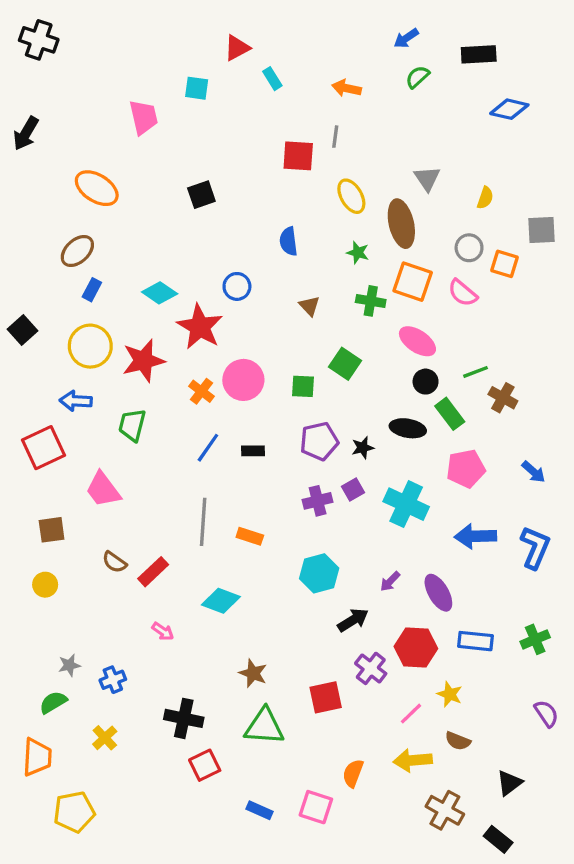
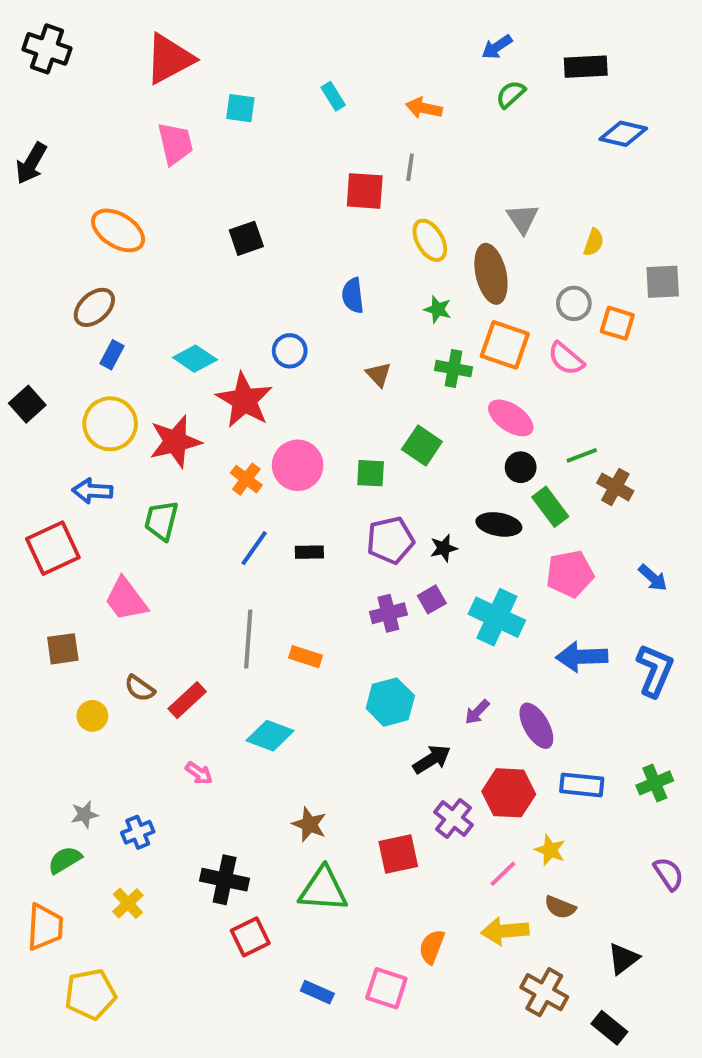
red triangle: (237, 48) -> (169, 59), moved, size x1.6
yellow circle: (45, 585) -> (92, 716), moved

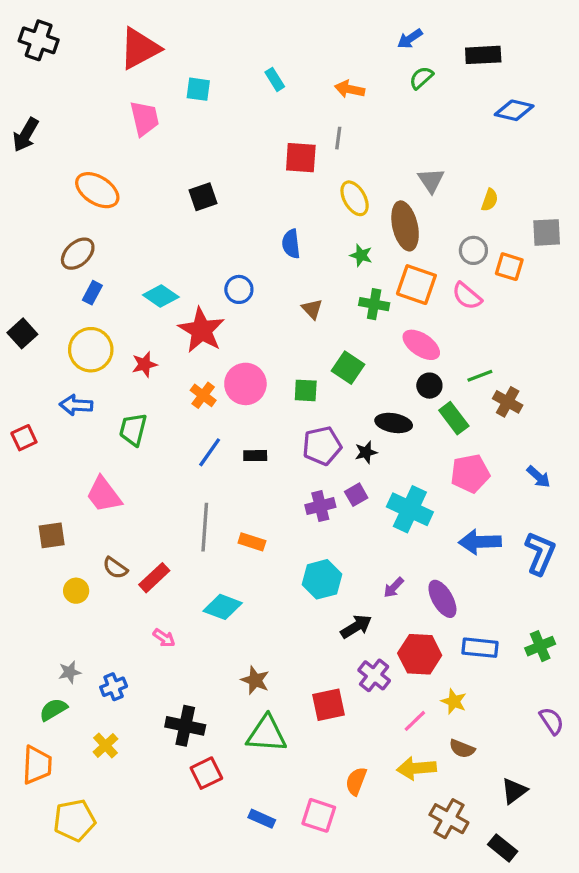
red star: (175, 442) -> (144, 364), size x0.6
black ellipse: (499, 524) -> (394, 423), moved
red square: (53, 548) -> (24, 438), moved, size x0.6

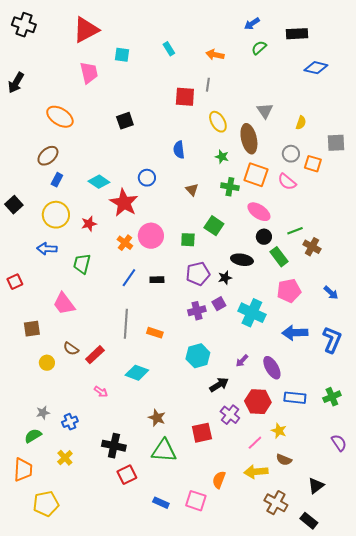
red square: (24, 438) -> (15, 282), moved

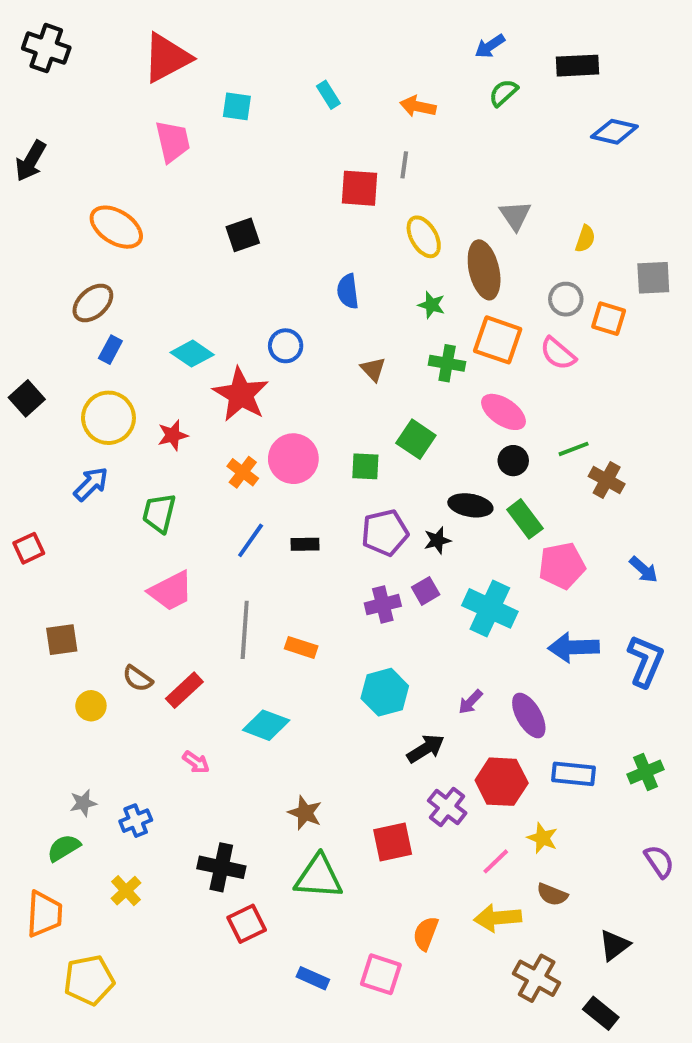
blue arrow: (47, 249) -> (91, 484), turned 132
green rectangle: (279, 257) -> (525, 519), moved
pink trapezoid: (64, 304) -> (171, 591), moved, turned -80

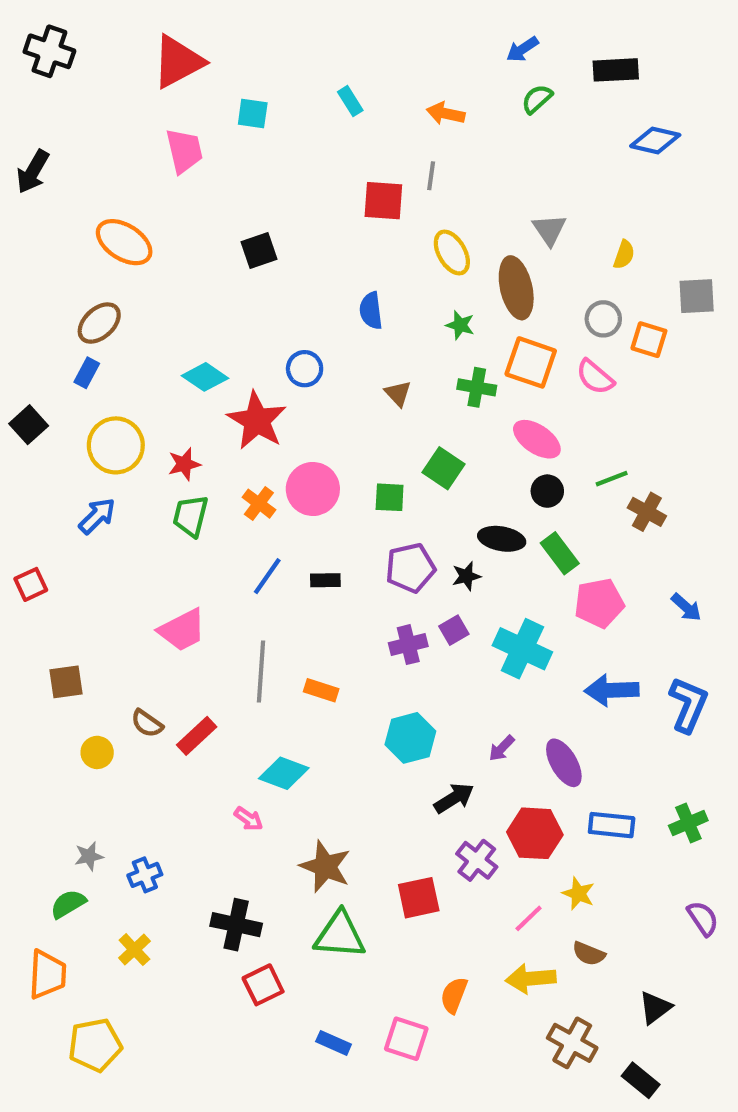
blue rectangle: (110, 350) -> (87, 373), moved
green trapezoid: (159, 513) -> (190, 516), moved
pink arrow: (196, 762) -> (249, 819), moved
brown star: (305, 813) -> (325, 867), size x1.4

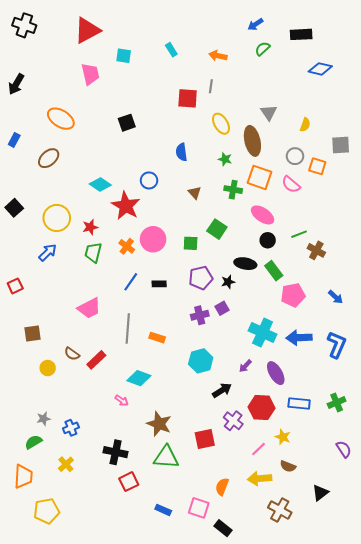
blue rectangle: (87, 373) -> (14, 140), moved
cyan cross: (522, 649) -> (263, 333), moved
black rectangle: (641, 1080) -> (223, 528), moved

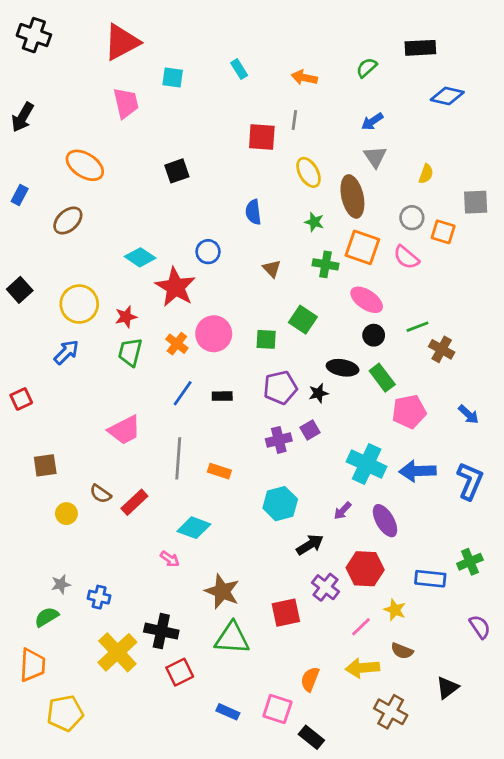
blue arrow: (255, 24) -> (372, 121), moved
blue rectangle: (299, 403) -> (430, 579), moved
blue cross: (71, 428) -> (99, 597), turned 35
yellow cross: (66, 464) -> (117, 652), moved, size x1.8

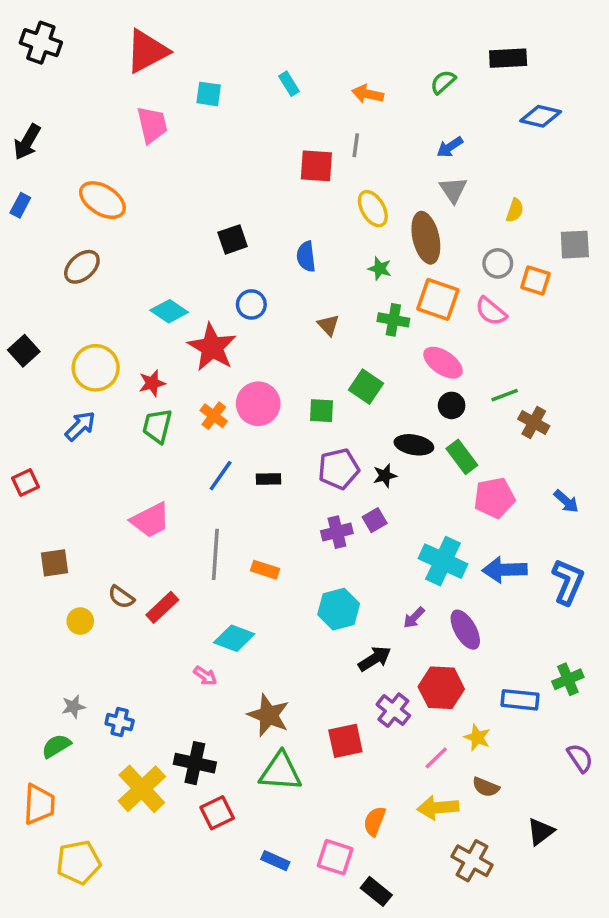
black square: (177, 171) -> (233, 239), moved
blue rectangle: (20, 195) -> (20, 205), moved

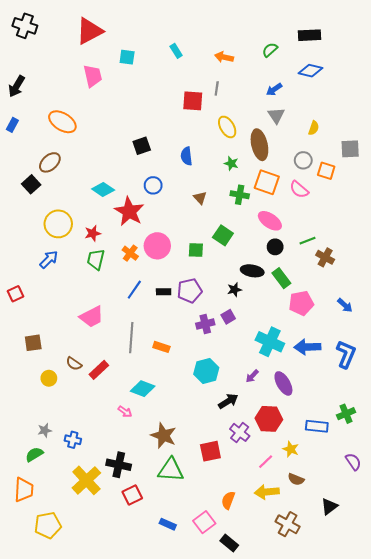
blue diamond: (541, 116) -> (311, 71), moved
black square: (24, 351) -> (31, 184), moved
purple pentagon: (339, 469) -> (190, 291), moved
pink square: (335, 857) -> (204, 522), turned 35

